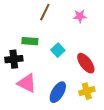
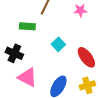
green rectangle: (30, 41) -> (27, 26), moved
black cross: (14, 59) -> (14, 53), turned 30

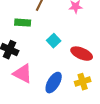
red ellipse: (86, 57) -> (82, 54), turned -30

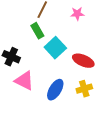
green rectangle: (23, 23) -> (37, 31), moved, turned 56
cyan square: (54, 41) -> (55, 48), size x1.5

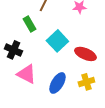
green rectangle: (37, 31) -> (29, 24), moved

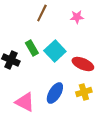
green rectangle: (29, 24) -> (32, 48), moved
pink triangle: (26, 74) -> (25, 102), moved

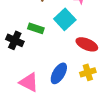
green rectangle: (32, 48) -> (36, 28), turned -42
cyan square: (55, 51) -> (65, 19), moved

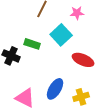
yellow cross: (88, 72) -> (81, 97), moved

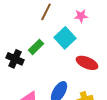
green rectangle: (32, 44) -> (36, 47), turned -63

